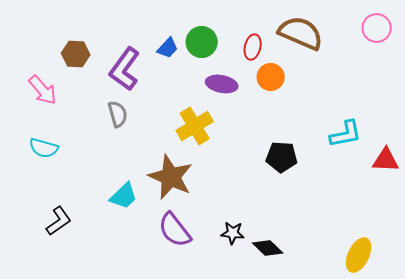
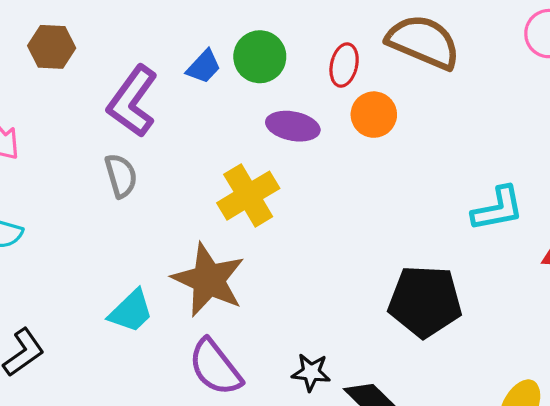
brown hexagon: (76, 54) -> (52, 47), moved
black pentagon: (282, 157) -> (425, 301), moved, size x1.4

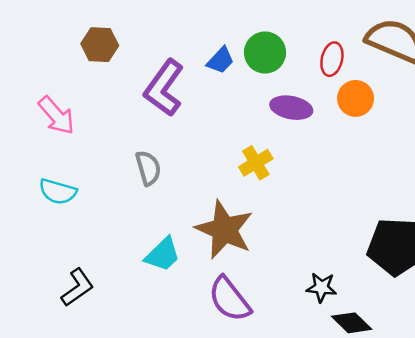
gray semicircle: (121, 176) -> (148, 168), moved
yellow cross: (248, 196) -> (256, 163), size x0.7
black star: (311, 372) -> (321, 287), moved

